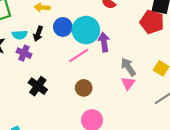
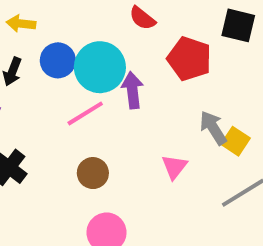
red pentagon: (152, 22) -> (189, 59), moved
gray arrow: (128, 67) -> (213, 128), moved

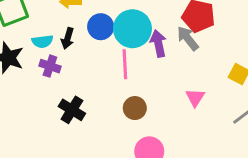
pink line: (85, 113) -> (125, 64), turned -56
gray arrow: (213, 128) -> (188, 38), moved

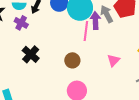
gray arrow: (188, 38) -> (107, 14), moved
pink line: (125, 64) -> (86, 31), moved

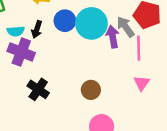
purple cross: (21, 23) -> (21, 52), size x1.5
pink line: (86, 31) -> (139, 48), moved

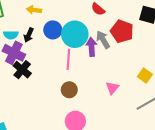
pink line: (139, 48) -> (68, 59), moved
black cross: (38, 89) -> (22, 70), moved

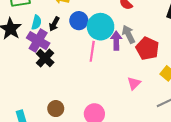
red pentagon: (122, 31) -> (147, 48), moved
cyan semicircle: (11, 35) -> (36, 22), turned -80
brown circle: (69, 90) -> (56, 109), moved

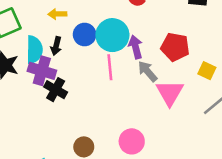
cyan semicircle: (36, 22) -> (34, 50), size x1.5
gray arrow: (128, 34) -> (148, 71), moved
pink triangle: (134, 83) -> (170, 93), size x1.6

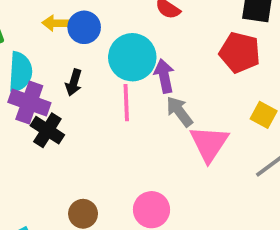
blue circle: (85, 34) -> (84, 27), moved
black arrow: (56, 46) -> (74, 83), moved
red pentagon: (175, 47) -> (240, 52), moved

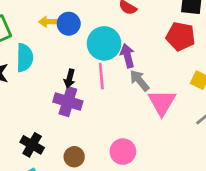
black arrow: (74, 83) -> (70, 78), moved
purple cross: (29, 102) -> (68, 102), moved
black cross: (47, 130) -> (32, 145), moved

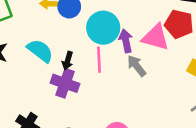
cyan semicircle: (25, 58) -> (40, 51), moved, turned -56
pink triangle: (162, 102) -> (156, 37), moved, turned -48

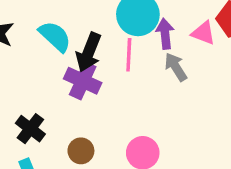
pink triangle: (156, 37) -> (203, 33), size x0.7
black arrow: (68, 61) -> (89, 52), size x1.6

